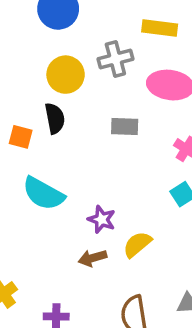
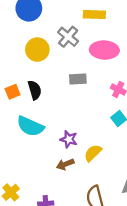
gray cross: (115, 59) -> (68, 37), turned -30
black semicircle: (55, 118) -> (35, 90), moved
orange square: (21, 137) -> (13, 92), turned -32

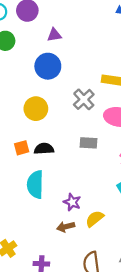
yellow circle: (37, 50) -> (36, 109), moved
black semicircle: (35, 90) -> (44, 149), turned -84
cyan semicircle: (30, 126) -> (35, 185), turned 60

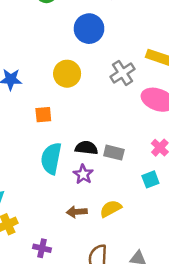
gray rectangle: (89, 143) -> (114, 153), moved
black semicircle: (44, 149) -> (86, 148), moved
purple star: (72, 202) -> (83, 174), moved

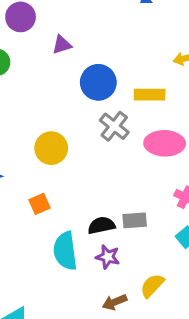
blue circle: (89, 29) -> (98, 82), moved

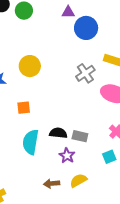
blue circle: (98, 82) -> (86, 28), moved
yellow circle: (51, 148) -> (30, 66), moved
purple star: (108, 257) -> (67, 156), moved

